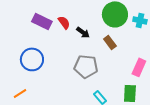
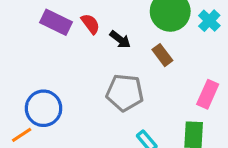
cyan cross: (140, 20) -> (209, 21), turned 32
blue circle: (32, 59) -> (44, 108), moved

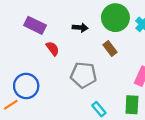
red semicircle: (90, 24) -> (53, 49), moved
black arrow: (120, 39) -> (80, 28), moved, turned -32

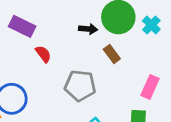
black arrow: (80, 28) -> (88, 29), moved

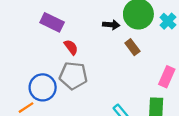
gray pentagon: (80, 86) -> (73, 76), moved

